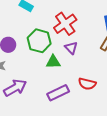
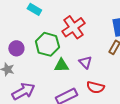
purple triangle: (71, 48) -> (85, 62), moved

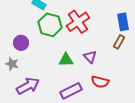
green hexagon: (47, 44) -> (50, 25), moved

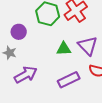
purple triangle: (90, 57) -> (88, 46), size x1.5

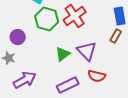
green triangle: (64, 49) -> (63, 54), turned -35

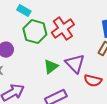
red semicircle: (97, 76) -> (93, 81), moved

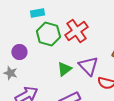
cyan rectangle: (24, 11) -> (37, 13), turned -40

